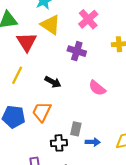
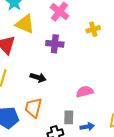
pink semicircle: (97, 88) -> (85, 92), moved, turned 138

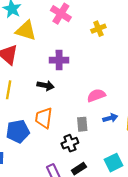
purple cross: (55, 44) -> (59, 60), moved
blue arrow: (87, 127) -> (110, 118), moved

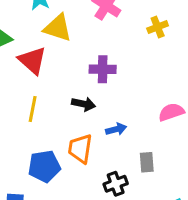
pink semicircle: (96, 95) -> (171, 112), moved
blue arrow: (110, 118) -> (116, 129), moved
gray rectangle: (82, 124) -> (147, 162), moved

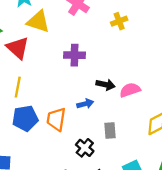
black arrow: (83, 104) -> (106, 85), moved
blue pentagon: (44, 166) -> (25, 118), moved
black cross: (116, 184) -> (85, 148), turned -30

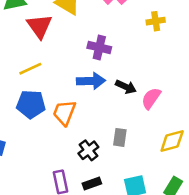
yellow line: (18, 87) -> (30, 69), turned 42
pink semicircle: (130, 90) -> (151, 98), turned -48
blue arrow: (85, 104) -> (91, 81), moved, size x1.5

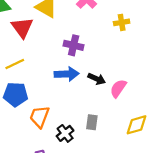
orange trapezoid: (64, 113) -> (39, 117), moved

